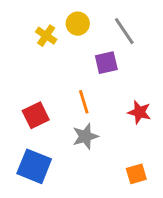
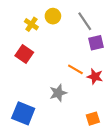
purple square: (106, 63) -> (96, 43), moved
orange line: (84, 102) -> (75, 69), moved, turned -42
red square: (36, 115) -> (24, 54), moved, turned -30

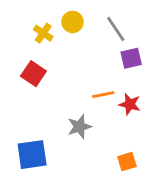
orange line: (75, 69) -> (103, 95), turned -42
blue square: (23, 113) -> (32, 155), turned -30

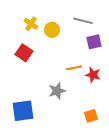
yellow circle: (73, 22) -> (52, 30), moved
gray line: (116, 29) -> (83, 21), turned -42

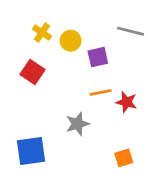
gray line: (83, 21) -> (131, 31), moved
purple square: (94, 42) -> (98, 57), moved

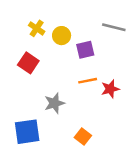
red star: (126, 102) -> (110, 89), turned -30
gray star: (77, 124) -> (54, 103), moved
orange square: (124, 158) -> (83, 136), moved, turned -35

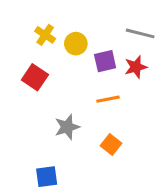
red star: (110, 89) -> (136, 67), moved
blue square: (27, 132) -> (47, 177), moved, size x0.7
orange square: (83, 136) -> (111, 144), moved

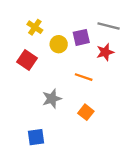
yellow circle: (76, 44) -> (59, 44), moved
purple square: (105, 61) -> (81, 37), moved
orange line: (108, 99) -> (84, 77), turned 30

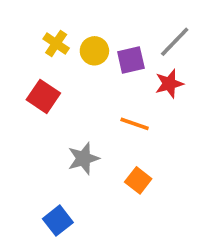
gray line: (109, 26) -> (175, 42), turned -60
yellow circle: (59, 44) -> (94, 51), moved
blue square: (36, 137) -> (58, 221), turned -30

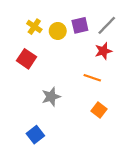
purple square: (131, 60) -> (80, 25), moved
orange line: (135, 124) -> (92, 78), moved
orange square: (138, 180) -> (99, 110), moved

